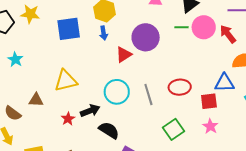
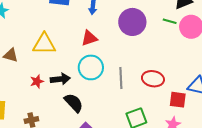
red triangle: (124, 55) -> (89, 38), moved

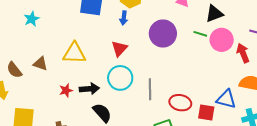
red triangle: (89, 38) -> (119, 49), turned -30
red ellipse: (153, 79) -> (180, 103), moved

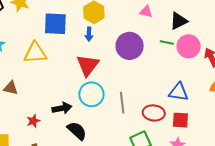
red triangle: (119, 49) -> (88, 65), size x1.4
yellow triangle: (74, 53) -> (35, 53), moved
red star: (66, 90) -> (33, 121), moved
blue triangle: (226, 99) -> (179, 92), moved

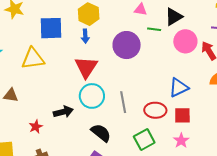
green line: (167, 42) -> (154, 29), moved
blue triangle: (179, 92) -> (179, 88), turned -30
black semicircle: (77, 131) -> (101, 133), moved

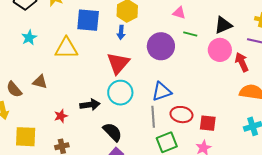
black triangle: (174, 17) -> (223, 25), moved
blue triangle: (179, 88) -> (162, 92), moved
gray line: (123, 102) -> (153, 117), moved
black semicircle: (101, 133) -> (112, 132), moved

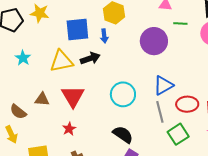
blue arrow: (121, 32) -> (104, 36), moved
red triangle: (118, 63) -> (73, 96), moved
black arrow: (90, 105) -> (90, 58), moved

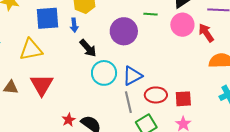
black arrow: (90, 58) -> (88, 48), moved, turned 66
cyan circle: (123, 94) -> (104, 73), moved
red star: (69, 129) -> (69, 120), moved

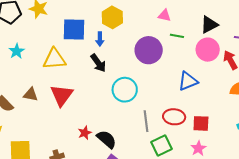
black arrow: (88, 48) -> (98, 63), moved
blue triangle: (132, 76) -> (188, 81), moved

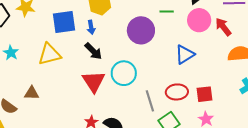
red triangle: (62, 95) -> (94, 81), moved

